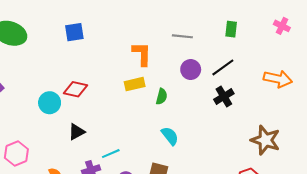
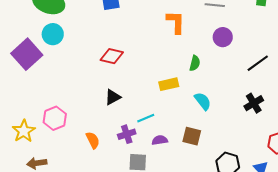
black line: (223, 67) -> (258, 63), moved
yellow rectangle: (135, 84) -> (169, 84), moved
black cross: (224, 96) -> (254, 103), moved
cyan circle: (50, 103) -> (53, 34), moved

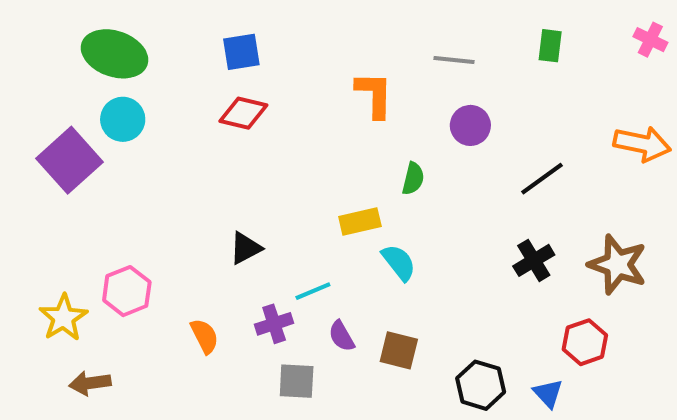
red diamond: (112, 56) -> (243, 113), moved
cyan semicircle: (203, 101) -> (399, 262), moved
brown square: (192, 136) -> (399, 350), moved
purple semicircle: (160, 140) -> (342, 336), turned -112

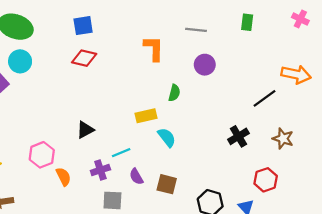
black line: (542, 179) -> (265, 98), moved
brown star: (618, 265) -> (283, 139), size x0.7
pink hexagon: (127, 291) -> (42, 155), moved

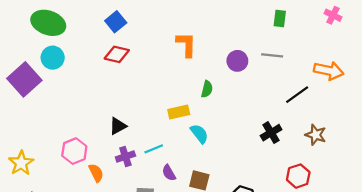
blue square: (83, 26) -> (116, 22), turned -30
gray line: (196, 30) -> (272, 55), moved
purple cross: (100, 170) -> (125, 157), moved

